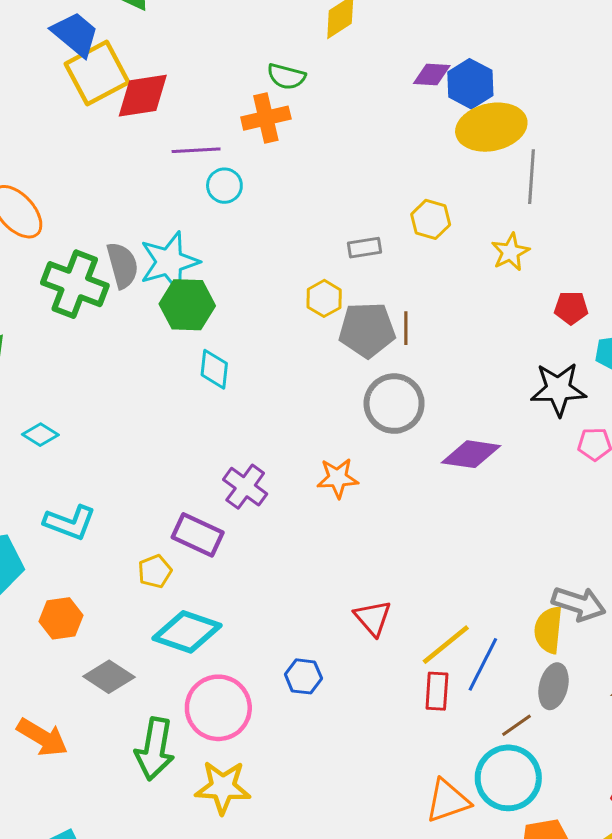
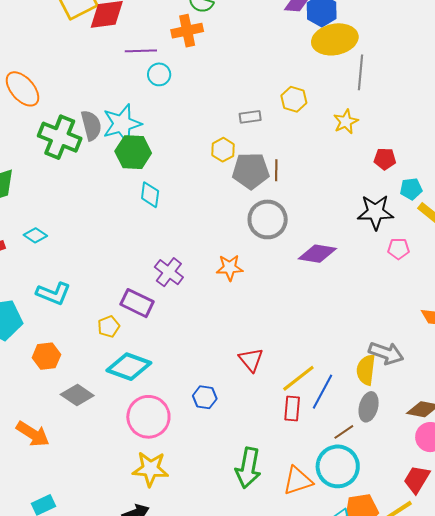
green arrow: (155, 749) -> (248, 468), moved

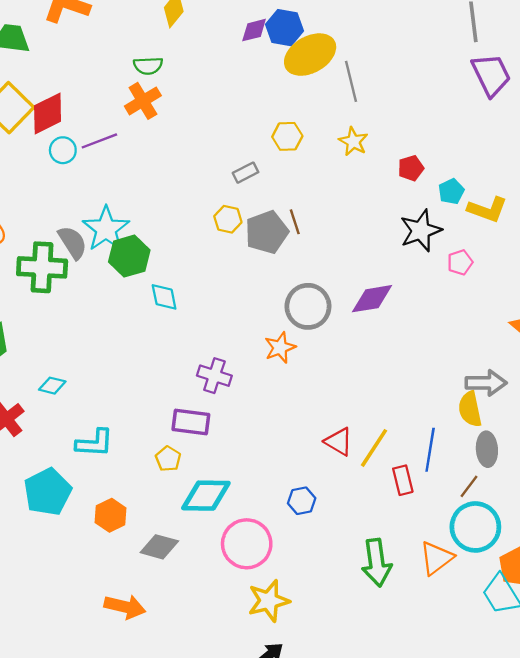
cyan circle: (159, 74) -> (63, 150), moved
gray circle: (268, 219) -> (308, 306), moved
yellow line: (298, 378) -> (374, 448), moved

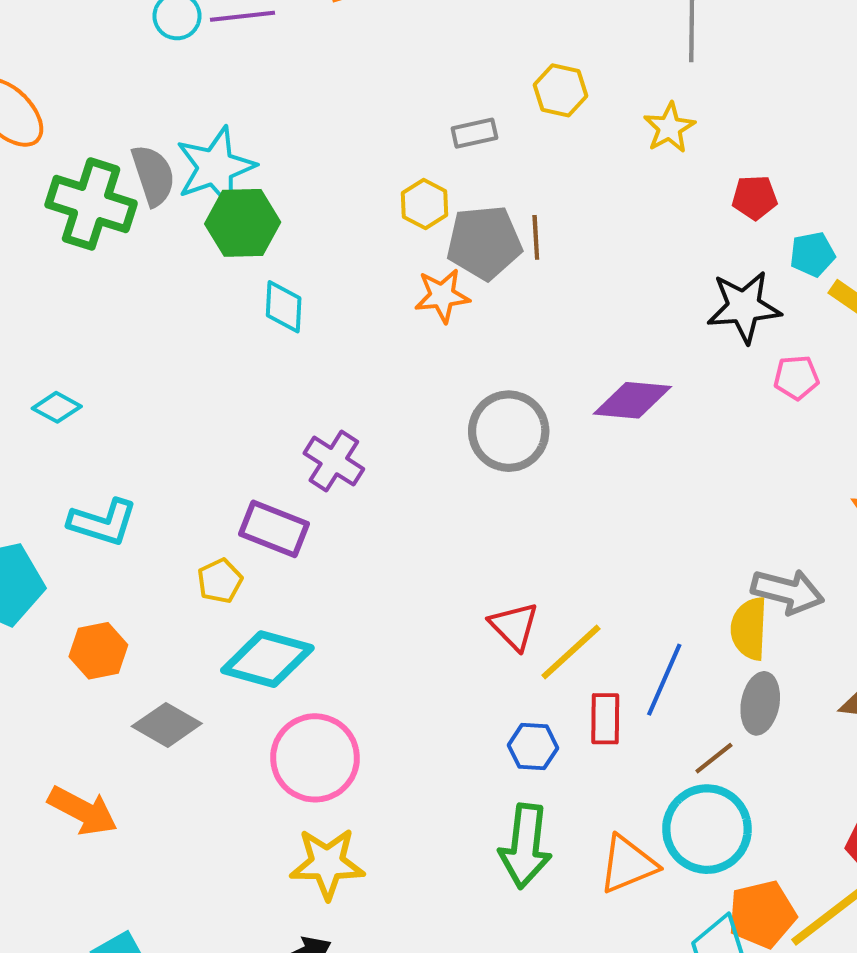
gray circle: (308, 306) -> (509, 431), moved
orange star: (280, 348) -> (442, 296), moved
blue hexagon: (302, 501) -> (533, 747), moved

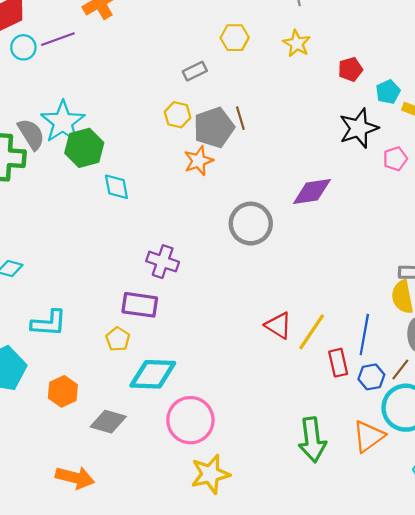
blue hexagon: (533, 747) -> (371, 377), moved

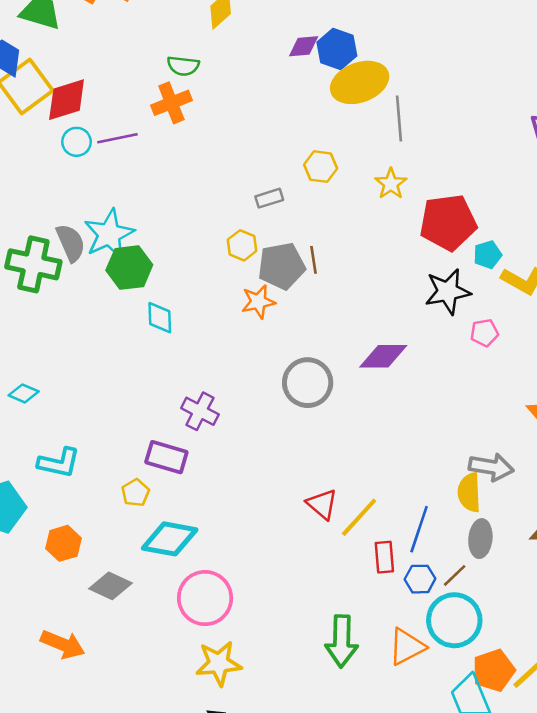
red pentagon: (350, 69) -> (448, 222), size x2.0

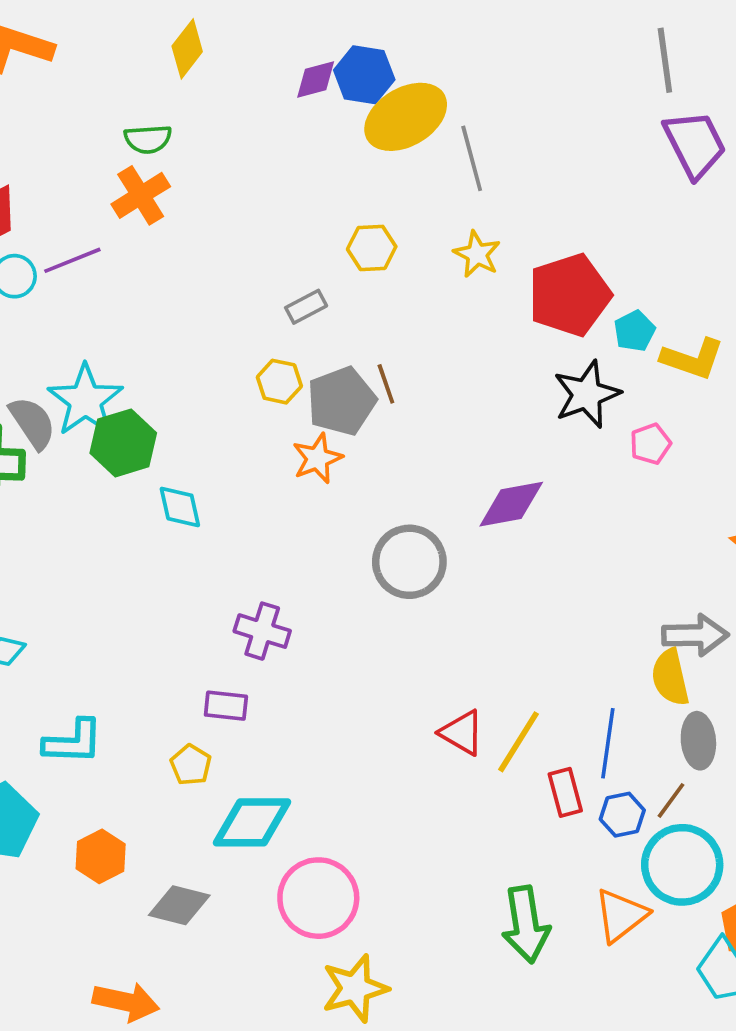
purple rectangle: (166, 457) -> (226, 706), size x0.7

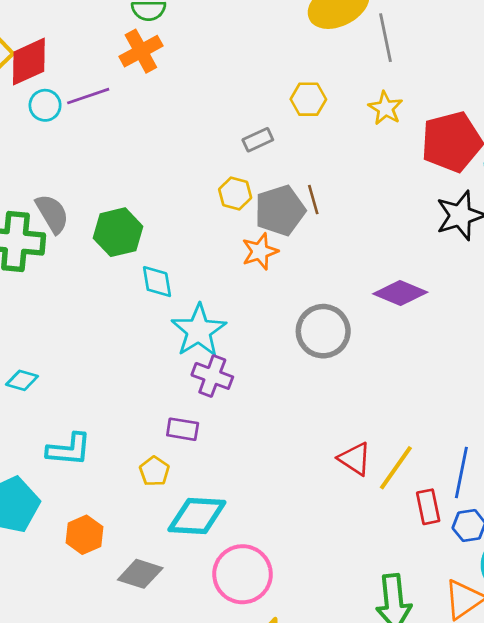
cyan star: (85, 400) -> (199, 331), moved
purple diamond: (511, 504) -> (400, 293), turned 30

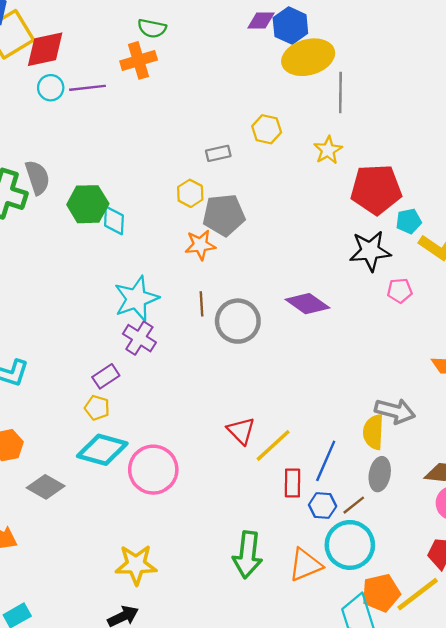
brown line: (313, 200) -> (201, 304), moved
cyan diamond: (157, 282) -> (114, 220), moved
purple rectangle: (183, 429) -> (106, 376), turned -55
yellow pentagon: (154, 471) -> (97, 408), moved, turned -30
pink circle: (243, 574) -> (153, 470), moved

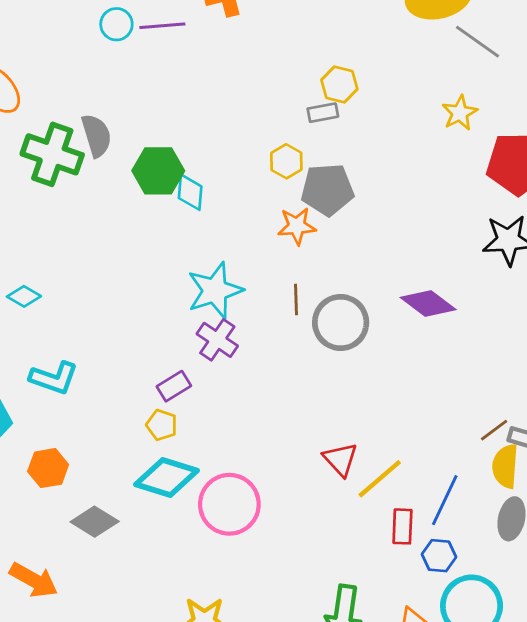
gray line: (340, 93) -> (477, 42), turned -57
yellow hexagon: (267, 129) -> (339, 84), moved
brown line: (354, 505) -> (494, 430), moved

